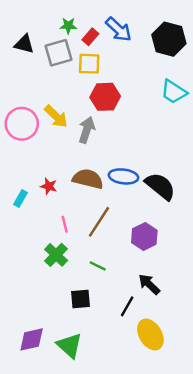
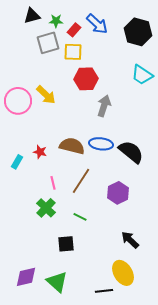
black triangle: (24, 44) -> (32, 16), moved, turned -30
gray arrow: (87, 130) -> (104, 106), moved
black arrow: (149, 284) -> (130, 240), moved
black line: (127, 306) -> (104, 291), moved, turned 54

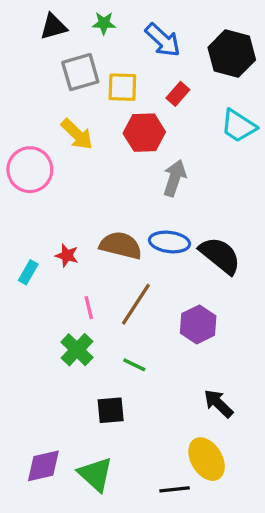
green star: (56, 21) -> (104, 23), moved
red rectangle: (74, 30) -> (178, 94), moved
yellow arrow: (46, 95) -> (77, 134), moved

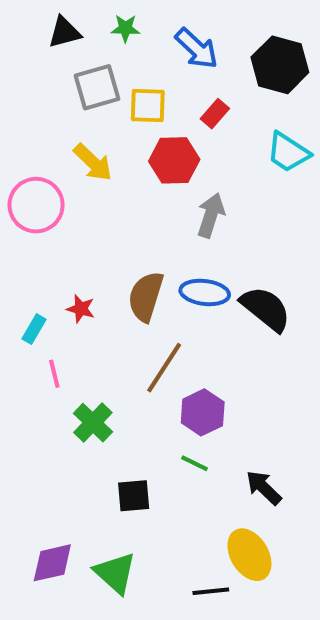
brown semicircle: (121, 245) -> (146, 297), turned -87
pink line: (89, 308) -> (54, 374), moved
purple hexagon: (198, 324) -> (203, 412), moved
green line: (134, 365) -> (195, 463), moved

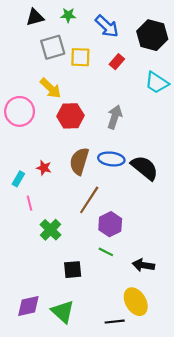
red hexagon: (174, 160) -> (70, 116), moved
black arrow: (264, 488) -> (143, 265), turned -35

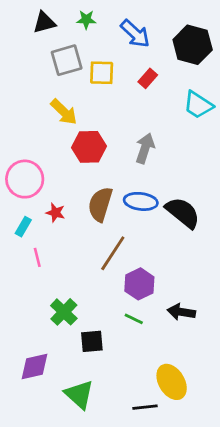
pink circle: (20, 111) -> (25, 179), moved
green cross: (50, 230) -> (64, 312), moved
black arrow: (143, 265) -> (181, 312), moved
purple diamond: (28, 306) -> (34, 367), moved

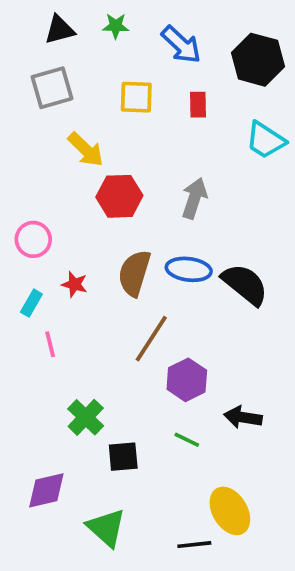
gray square: (67, 60) -> (52, 88), moved
red rectangle: (148, 78) -> (198, 105), turned -42
pink circle: (25, 179) -> (33, 239), size x0.7
green line: (134, 319) -> (187, 440), moved

